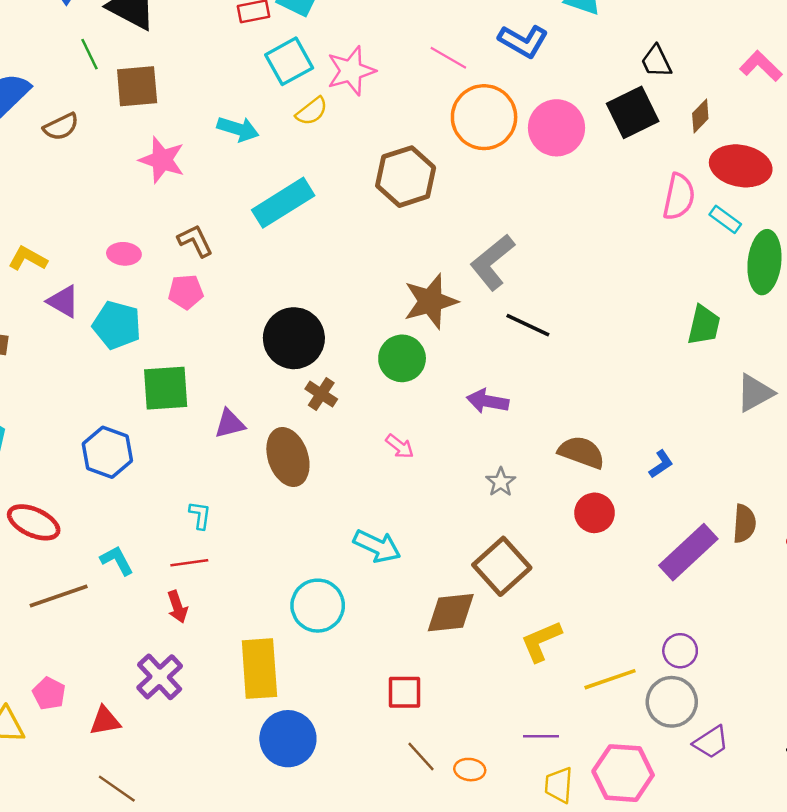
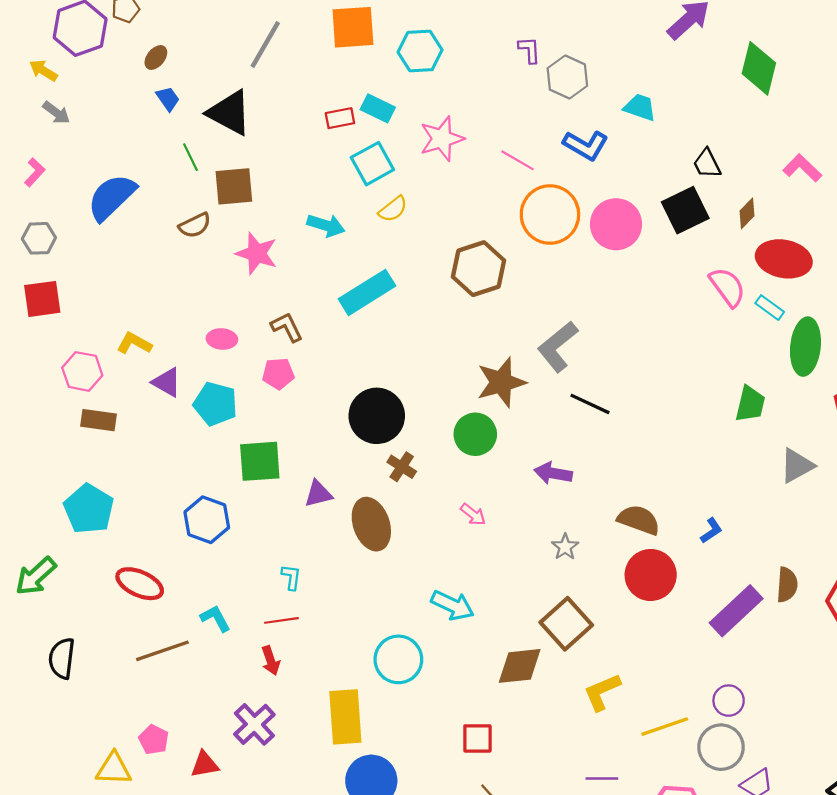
pink star: (351, 71) -> (442, 139), moved
brown semicircle: (61, 127) -> (195, 225), moved
pink semicircle: (679, 197) -> (728, 287), turned -48
red circle: (595, 513) -> (651, 575), size x1.4

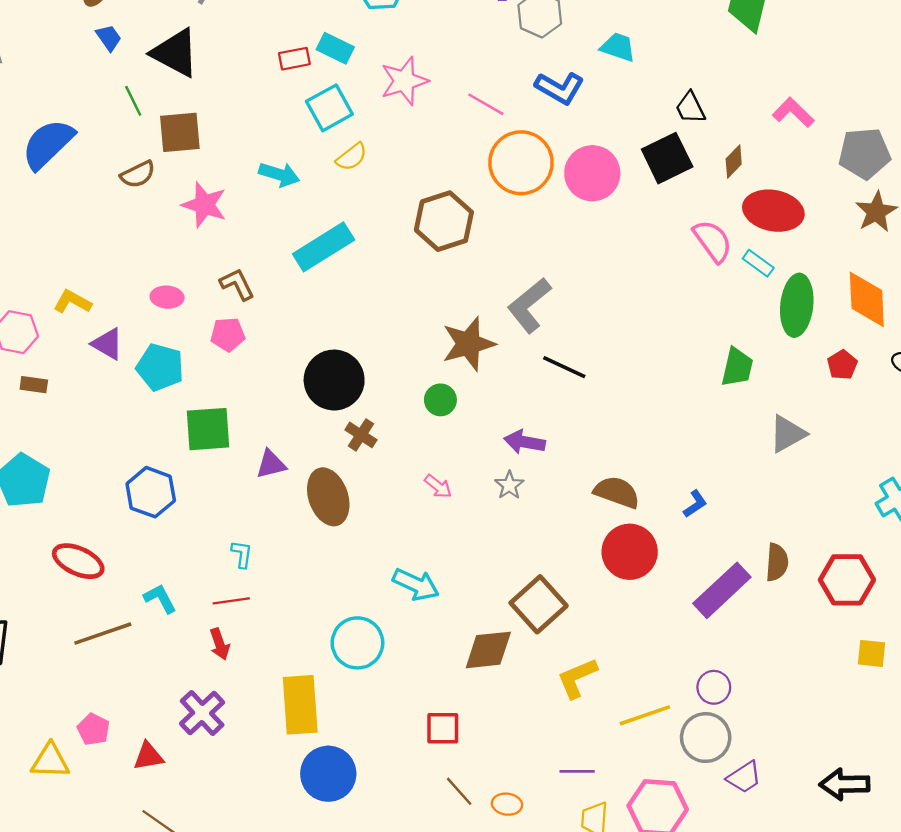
brown rectangle: (99, 420) -> (34, 385), size x0.7
green circle: (475, 434) -> (440, 400), size x0.7
gray star: (565, 547) -> (509, 485), moved

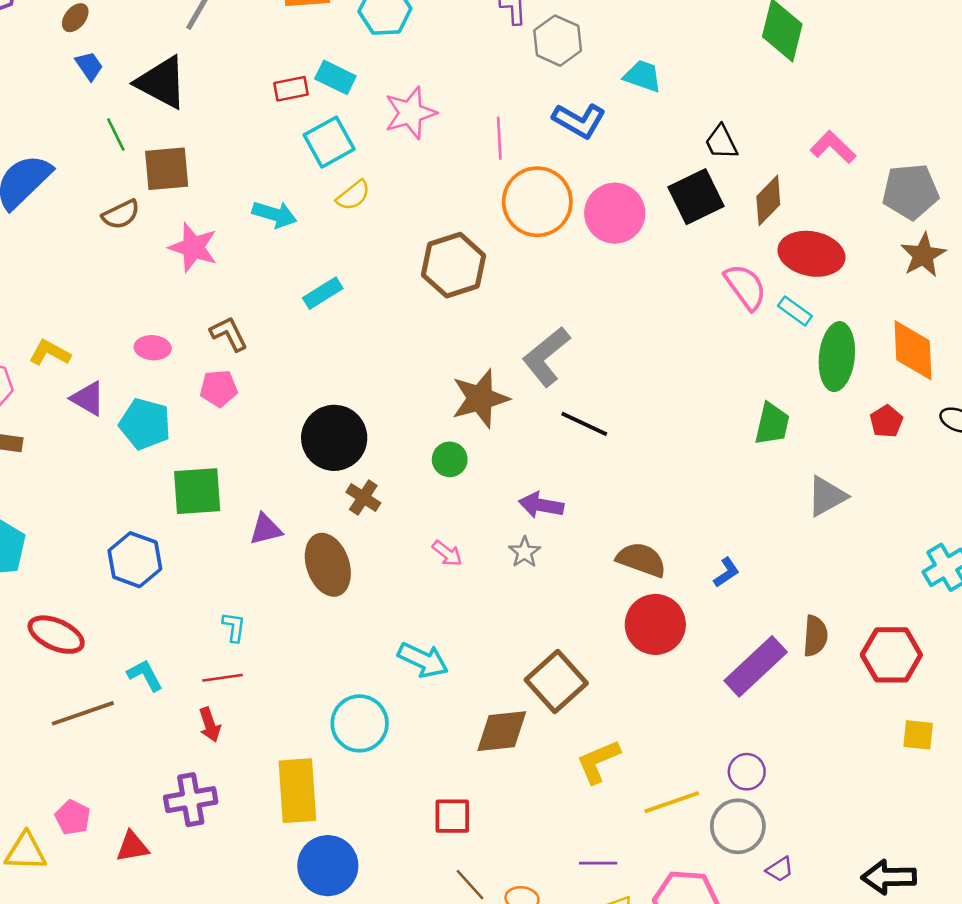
pink line: (486, 104) -> (499, 138), turned 57
brown diamond: (734, 162) -> (768, 200), size x1.4
cyan rectangle: (324, 247) -> (323, 293), size x0.6
purple cross: (202, 713) -> (191, 800), turned 33
purple trapezoid: (744, 777) -> (780, 869), size x0.7

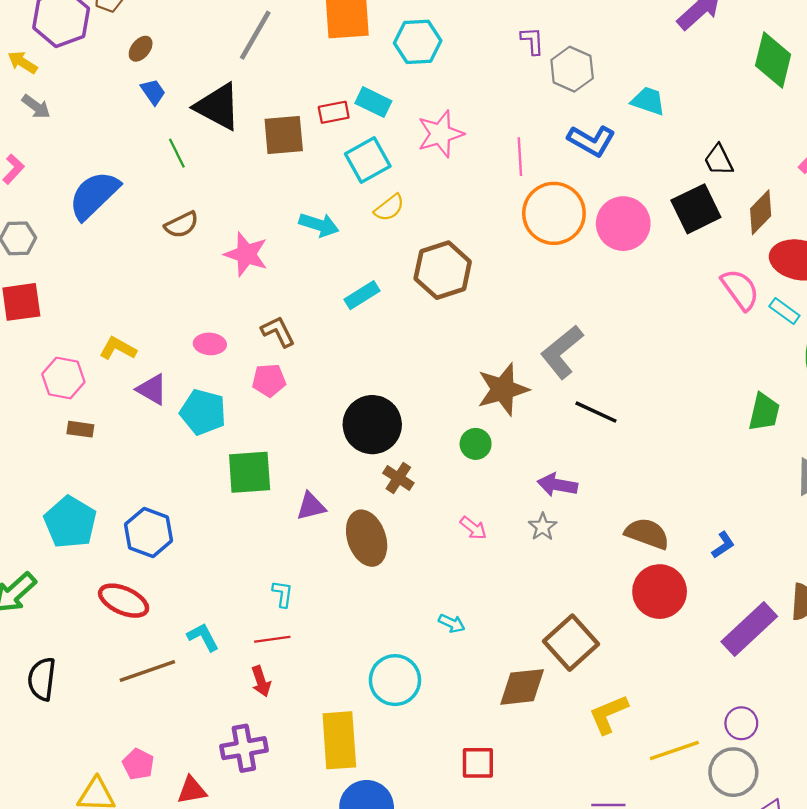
brown square: (167, 169) -> (284, 135), moved
brown hexagon: (453, 265) -> (443, 270), moved
blue hexagon: (135, 560) -> (149, 532), moved
cyan arrow: (423, 660) -> (452, 623), size x0.6

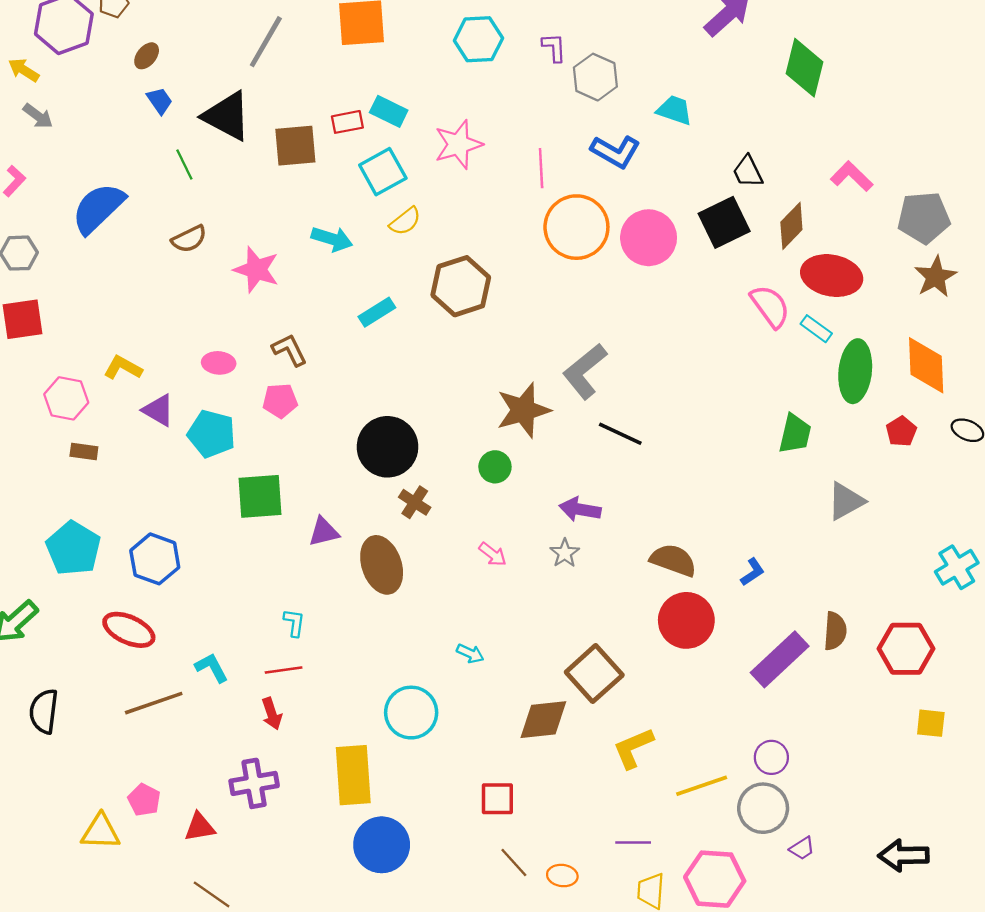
cyan hexagon: (418, 42) -> (478, 39), moved

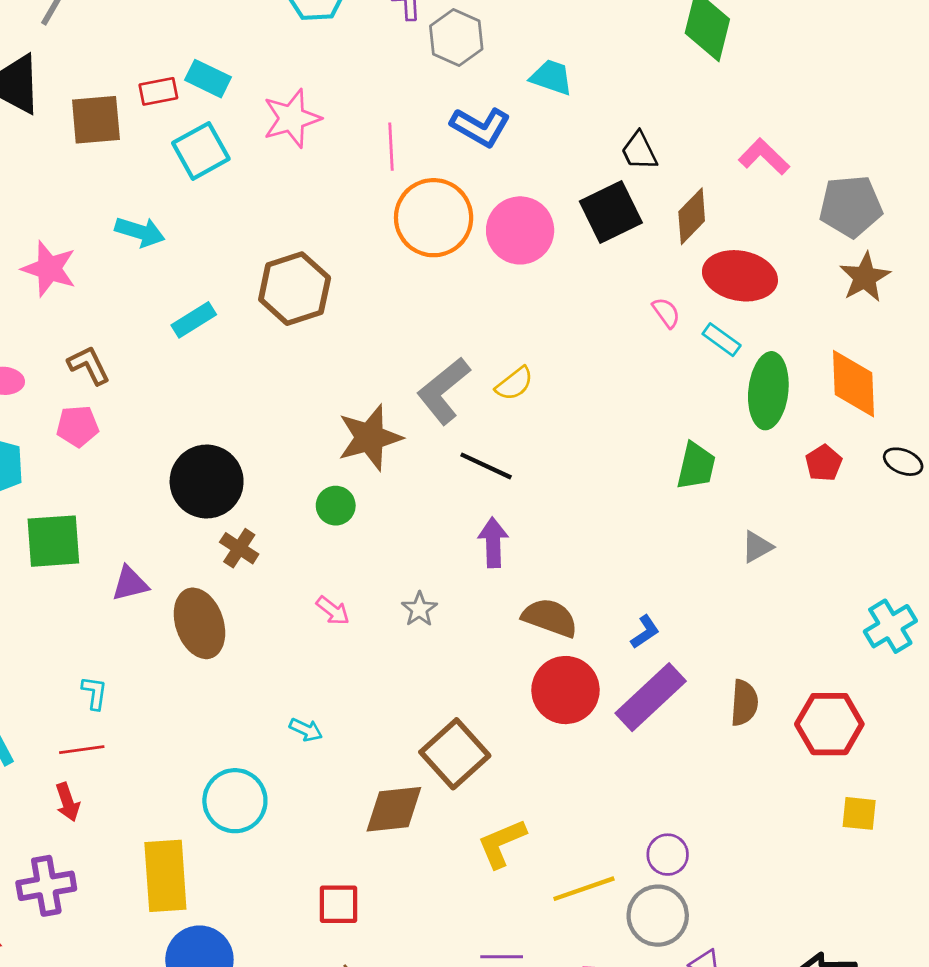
yellow semicircle: (405, 221) -> (514, 384), moved
pink semicircle: (770, 306) -> (666, 313), size x0.6
gray triangle: (846, 501) -> (757, 547), size x0.7
purple arrow: (580, 509) -> (493, 542), moved, turned 78
purple rectangle: (780, 659) -> (651, 697), moved

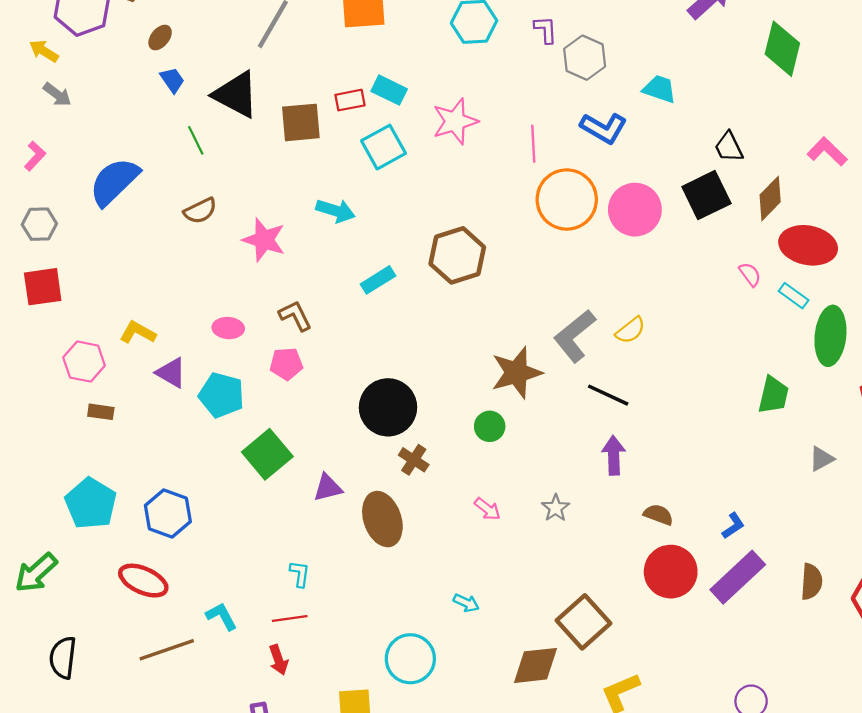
green square: (53, 541) -> (267, 454), turned -36
brown semicircle: (550, 618) -> (658, 515), size x0.7

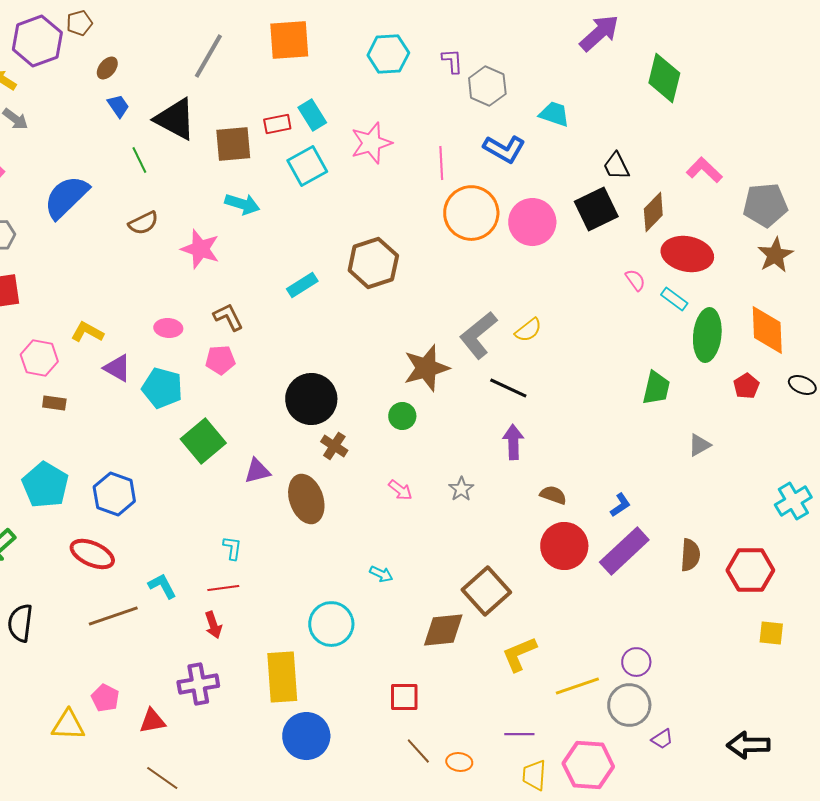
cyan rectangle: (389, 90) -> (312, 115), turned 32
cyan arrow: (335, 211) -> (242, 204), moved

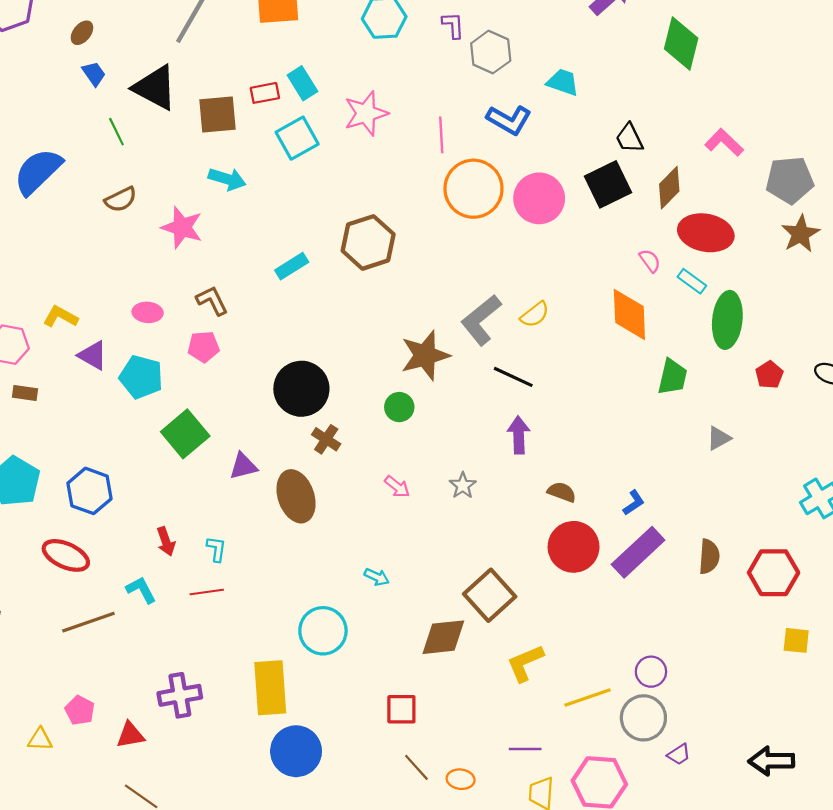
orange diamond: (767, 330) -> (629, 315), moved
red arrow: (213, 625) -> (166, 541), moved
yellow triangle: (68, 725) -> (40, 739), size x0.7

